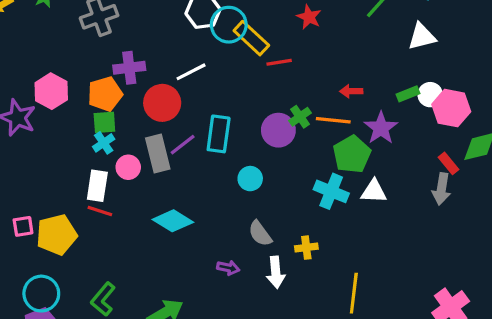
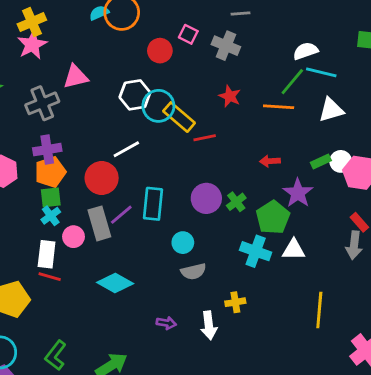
purple cross: (129, 68) -> (47, 150), moved
green cross: (300, 117) -> (236, 202), moved
orange line: (333, 120) -> (279, 107), moved
gray semicircle: (260, 233) -> (193, 271), moved, turned -65
yellow line: (354, 293) -> (319, 310), moved

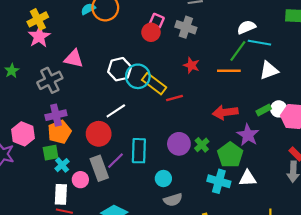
red circle: (160, 51) -> (151, 32), moved
pink triangle: (76, 77) -> (74, 59), turned 30
red arrow: (270, 161) -> (225, 112), size x1.6
green square: (51, 197) -> (51, 153), moved

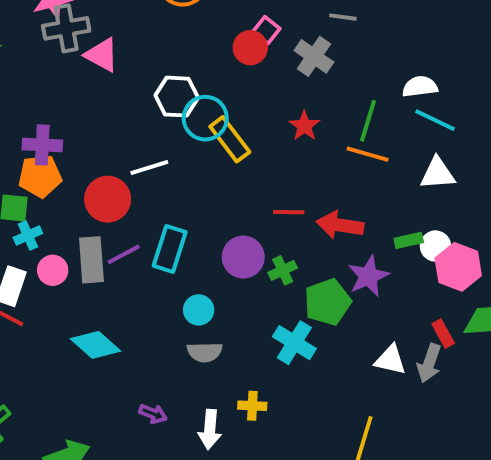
green line: (238, 51) -> (368, 121), moved, turned -35
gray cross: (50, 80) -> (66, 28), moved
red line: (174, 98) -> (289, 212), moved
white triangle: (248, 178) -> (390, 360), moved

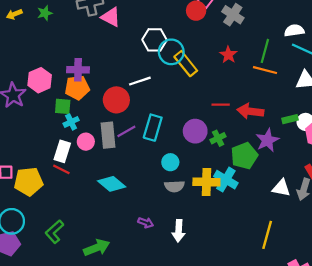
yellow cross: (252, 406) -> (206, 182), moved, size x1.6

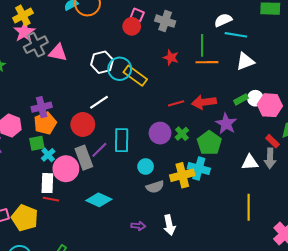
pink circle: (86, 142) -> (66, 169), size x1.6
yellow pentagon: (28, 181) -> (25, 218), turned -30

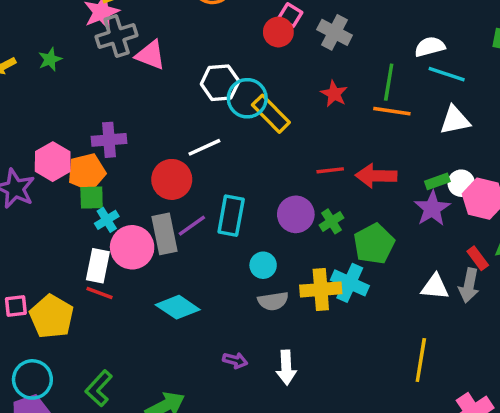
orange pentagon: (45, 123) -> (87, 172), moved
purple star: (226, 124) -> (432, 209), moved

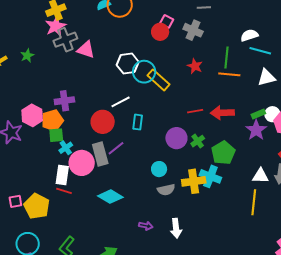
cyan rectangle: (231, 216) -> (138, 122), moved, size x0.7
yellow line: (421, 360) -> (254, 202), moved

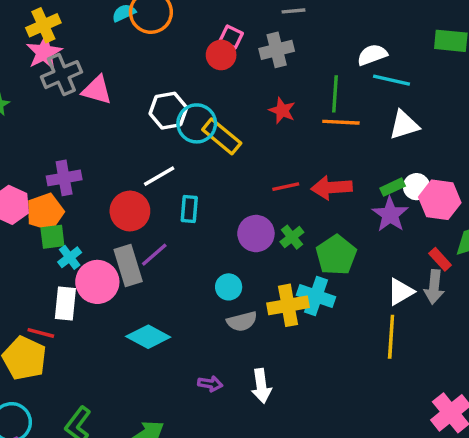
gray cross: (193, 30) -> (277, 50), turned -36
white triangle: (261, 176) -> (401, 292), turned -30
red line: (64, 191) -> (41, 333), moved

